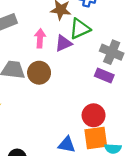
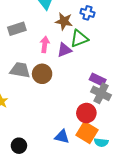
gray cross: (112, 52) -> (101, 93), moved
orange square: (96, 138) -> (87, 133), turned 35

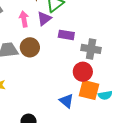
purple rectangle: (98, 80) -> (66, 35), moved
blue triangle: (62, 137) -> (67, 101), turned 42

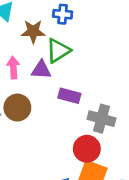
purple triangle: (44, 19) -> (41, 70), turned 35

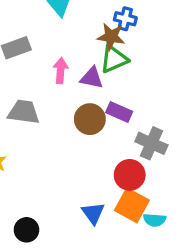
brown star: (33, 31) -> (111, 37), moved
brown circle: (17, 108) -> (90, 119), moved

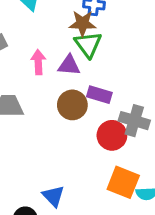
green triangle: (114, 59) -> (88, 45), turned -36
red circle: (130, 175) -> (112, 135), moved
blue triangle: (93, 213) -> (53, 196), moved

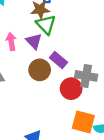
purple triangle: (69, 65) -> (34, 41), turned 48
purple rectangle: (99, 95) -> (59, 60), turned 30

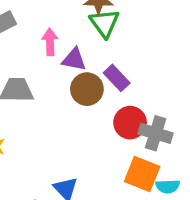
purple triangle: (34, 41) -> (74, 59), moved, turned -42
gray cross: (86, 76) -> (156, 133), moved

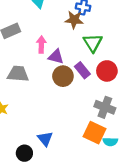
green triangle: (104, 23) -> (93, 43), moved
red circle: (130, 123) -> (107, 71), moved

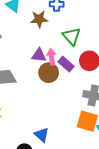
brown star: (74, 20) -> (39, 19), moved
pink arrow: (41, 45) -> (52, 57), moved

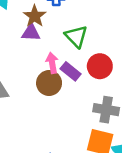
brown star: (39, 19) -> (35, 16), turned -30
purple triangle: (39, 55) -> (31, 33), moved

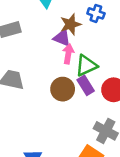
green triangle: (76, 36) -> (86, 65), moved, turned 30
pink arrow: (52, 63) -> (68, 54), moved

